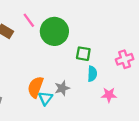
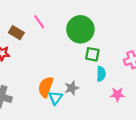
green circle: (54, 31) -> (80, 29), moved

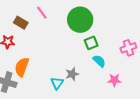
green square: (92, 54) -> (91, 43), turned -32
cyan semicircle: (101, 74) -> (99, 61), turned -48
orange semicircle: (46, 87) -> (22, 67), moved

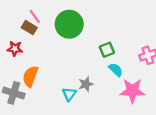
pink line: (42, 13) -> (35, 16), moved
green circle: (80, 20) -> (69, 24), moved
pink star: (114, 80) -> (132, 91), size x1.6

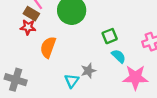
red star: (15, 49) -> (28, 27), moved
orange semicircle: (30, 76) -> (48, 47), moved

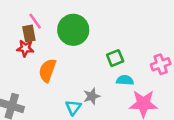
brown rectangle: (31, 14) -> (29, 33), turned 48
cyan semicircle: (119, 56) -> (125, 80), turned -40

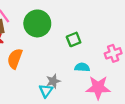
green square: (115, 58) -> (74, 39), moved
cyan triangle: (73, 107) -> (46, 91), moved

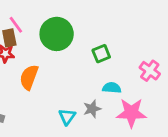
pink cross: (113, 53) -> (150, 71), turned -35
gray star: (53, 81) -> (92, 109), moved

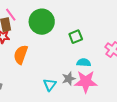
pink star: (131, 113) -> (86, 82), moved

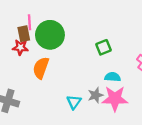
pink line: (11, 15) -> (29, 22), turned 32
green circle: (42, 22) -> (50, 35), moved

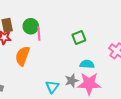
pink line: (29, 22) -> (39, 33), moved
green circle: (50, 35) -> (31, 26), size x0.6

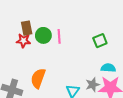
green circle: (31, 26) -> (43, 35), moved
orange semicircle: (23, 56) -> (38, 78), moved

